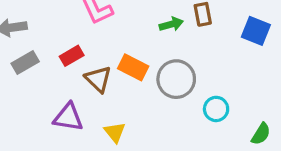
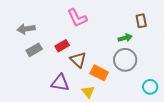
green arrow: (171, 24) -> (125, 38), moved
orange rectangle: (133, 67) -> (99, 73), moved
cyan circle: (216, 109) -> (150, 87), moved

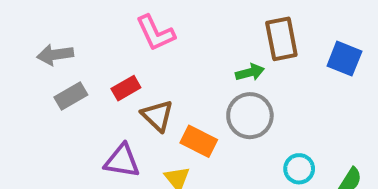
brown rectangle: (141, 21) -> (281, 39), size x1.5

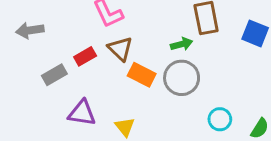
gray rectangle: (71, 96) -> (54, 75), moved
brown triangle: (157, 116) -> (120, 49), moved
orange rectangle: (199, 141) -> (142, 75), moved

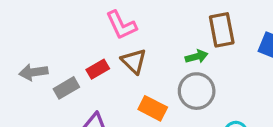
gray arrow: (30, 30) -> (33, 72), moved
orange rectangle: (142, 75) -> (153, 108), moved

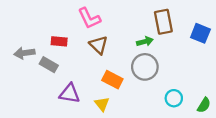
red rectangle: (98, 69) -> (59, 41), moved, turned 35
gray rectangle: (66, 88) -> (49, 65), turned 60

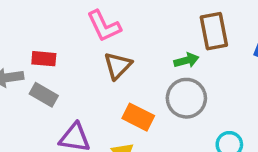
red rectangle: (59, 41) -> (44, 59), moved
brown triangle: (99, 45) -> (118, 66), turned 30

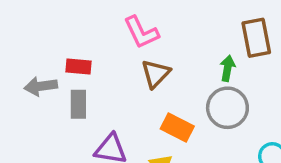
green arrow: (186, 60) -> (227, 68), turned -65
gray rectangle: (44, 95) -> (78, 104), turned 60

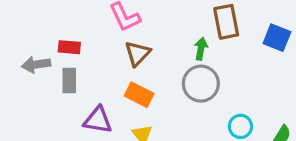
orange rectangle: (177, 128) -> (139, 95), moved

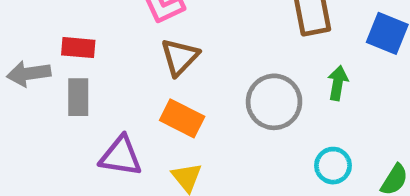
green arrow: (201, 49) -> (338, 83), moved

